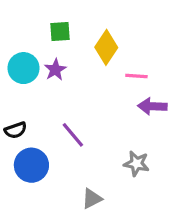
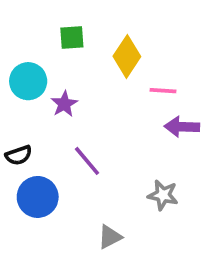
purple star: (55, 70) -> (64, 104), moved

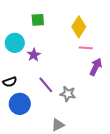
yellow diamond: (127, 56) -> (79, 27), moved
purple arrow: (182, 127) -> (96, 67), turned 114
gray star: (163, 195) -> (68, 94), moved

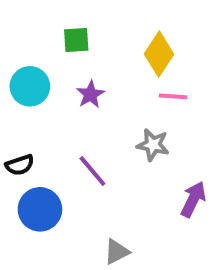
purple star: (34, 55) -> (90, 94), moved
purple arrow: (96, 67) -> (193, 199), moved
gray star: (68, 94) -> (153, 145), moved

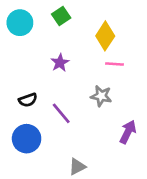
green square: (76, 40) -> (61, 16), moved, turned -30
cyan circle: (30, 86) -> (20, 23), moved
black semicircle: (20, 165) -> (28, 100), moved

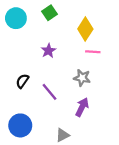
black semicircle: (28, 100) -> (22, 81), turned 144
purple arrow: (128, 132) -> (82, 107), moved
blue circle: (27, 139) -> (20, 125), moved

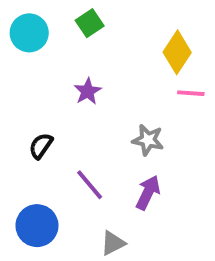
yellow diamond: (85, 29) -> (177, 52), moved
pink line: (93, 52) -> (191, 93), moved
purple line: (50, 92) -> (90, 185), moved

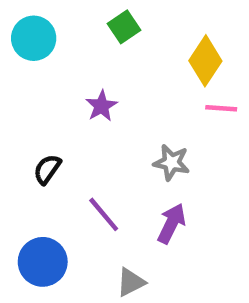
green square: (90, 23) -> (124, 27), moved

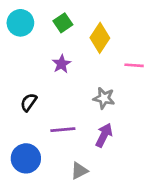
green square: (124, 27) -> (63, 23), moved
yellow diamond: (205, 61) -> (100, 38), moved
purple line: (104, 214) -> (63, 130), turned -55

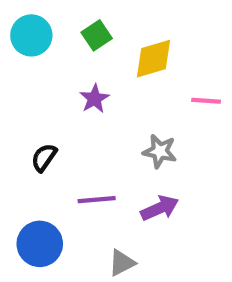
yellow diamond: (100, 38) -> (153, 59), turned 40
purple arrow: (104, 135) -> (160, 208), turned 40

